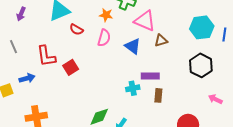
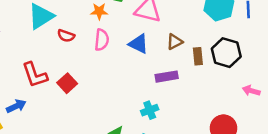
brown triangle: (161, 41) -> (175, 42), moved
cyan cross: (133, 88) -> (150, 110), moved
brown rectangle: (158, 95) -> (198, 56), moved

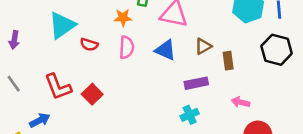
black hexagon: (226, 53) -> (277, 50), moved
pink arrow: (251, 91) -> (240, 102), moved
cyan cross: (150, 110) -> (190, 115), moved

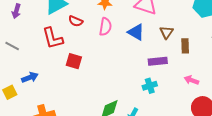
brown triangle: (203, 46) -> (166, 32), turned -32
gray line: (14, 84) -> (12, 46), turned -32
red L-shape: (58, 87) -> (53, 38), moved
red square: (92, 94) -> (74, 61), turned -35

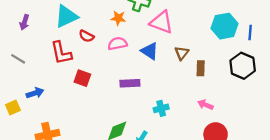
pink semicircle: (105, 27) -> (117, 44), turned -114
purple rectangle: (158, 61) -> (130, 83), moved

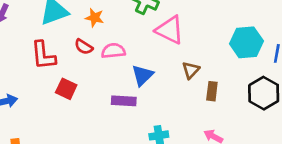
orange star: (118, 18) -> (94, 18), moved
red semicircle: (86, 36) -> (84, 47), moved
blue triangle: (150, 51) -> (142, 75), moved, turned 36

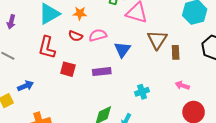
red L-shape: (43, 55) -> (47, 48), turned 30
brown triangle: (191, 70) -> (157, 40), size x1.5
purple rectangle: (124, 101) -> (102, 72), moved

